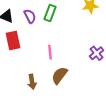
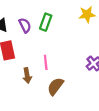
brown arrow: (32, 82) -> (27, 75), moved

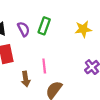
yellow star: (87, 14) -> (83, 29), moved

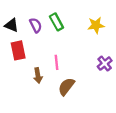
green rectangle: (44, 26) -> (56, 22), turned -49

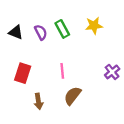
yellow star: (96, 25) -> (94, 26), moved
red rectangle: (18, 50) -> (23, 73), moved, turned 30
brown arrow: (38, 76) -> (38, 101), moved

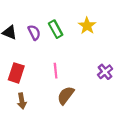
yellow star: (94, 26) -> (87, 26), turned -30
brown arrow: (38, 101) -> (22, 101), moved

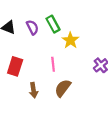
yellow star: (87, 26) -> (70, 40), moved
brown arrow: (22, 101) -> (34, 90), moved

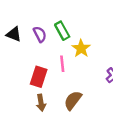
pink line: (53, 64) -> (62, 64), moved
red rectangle: (15, 66) -> (39, 77), moved

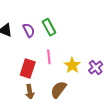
yellow star: (81, 48) -> (72, 65), moved

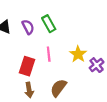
yellow star: (72, 65) -> (78, 54), moved

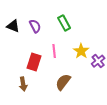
green rectangle: (49, 24) -> (64, 23), moved
brown arrow: (29, 90) -> (23, 84), moved

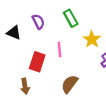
black triangle: (13, 26) -> (14, 33), moved
yellow star: (81, 51) -> (92, 39), moved

